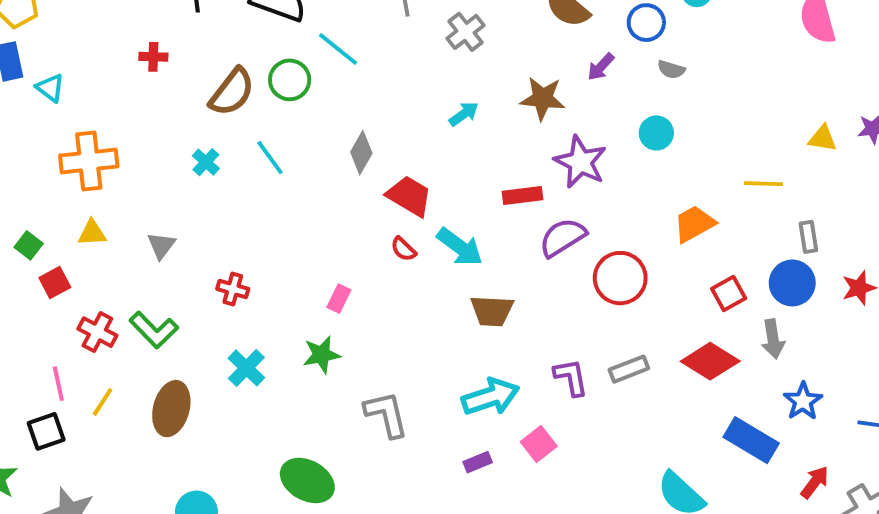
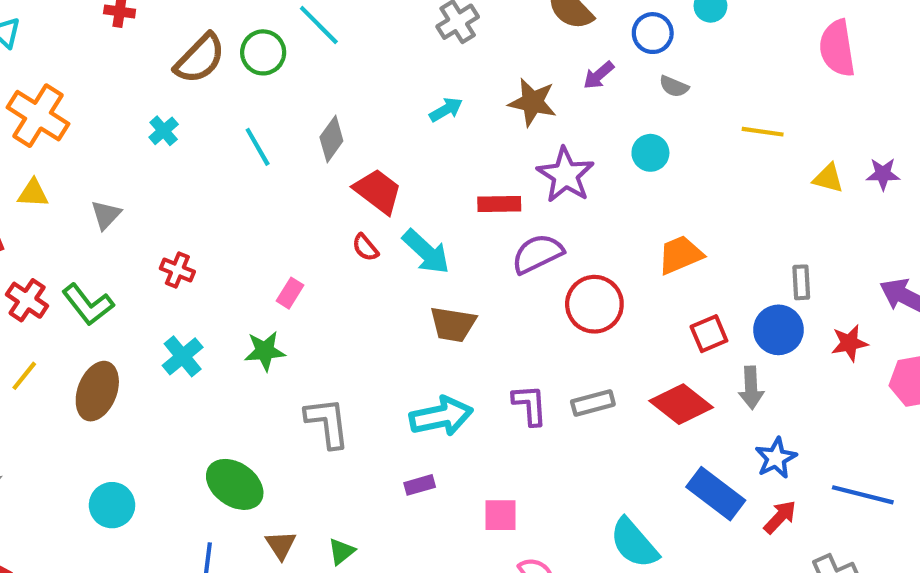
cyan line: (270, 157) -> (258, 147), moved
orange cross: (89, 161) -> (38, 116), turned 32
yellow line: (763, 184) -> (763, 132), moved
pink square: (539, 444) -> (501, 515), moved, turned 32
red arrow: (815, 482) -> (780, 517), moved

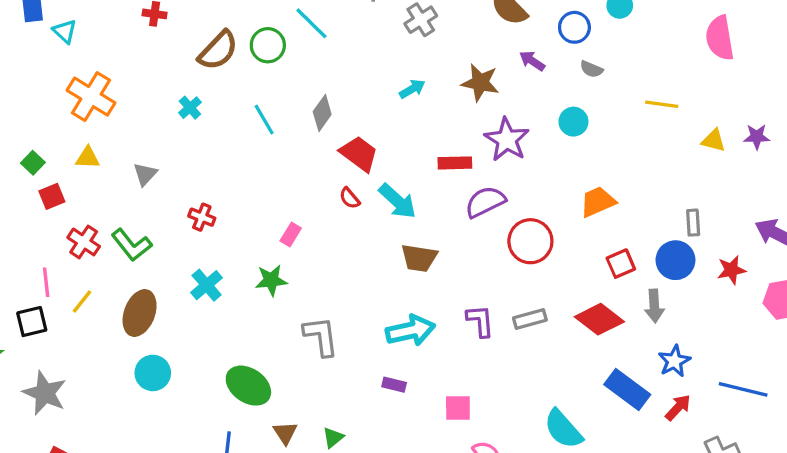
purple arrow: (599, 75) -> (532, 61), turned 75
purple rectangle: (420, 485) -> (394, 385), turned 30
cyan circle: (112, 505) -> (153, 373), moved

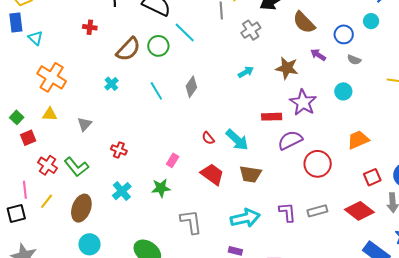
red trapezoid: (359, 154) -> (212, 174), moved

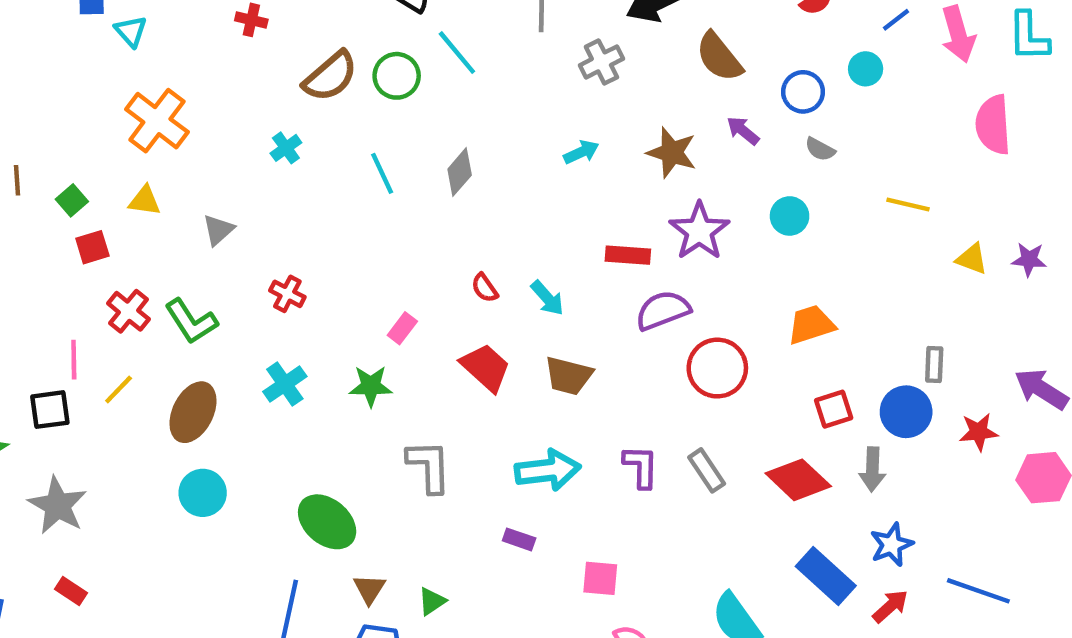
cyan arrow: (237, 140) -> (547, 298), size x0.7
gray rectangle: (317, 211) -> (707, 470), turned 66

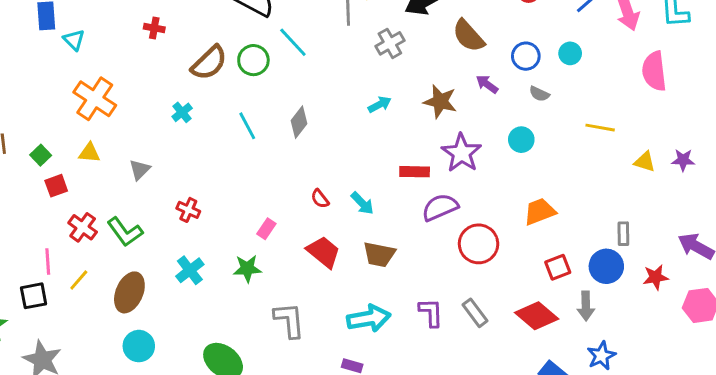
cyan circle: (866, 69) -> (570, 53), moved

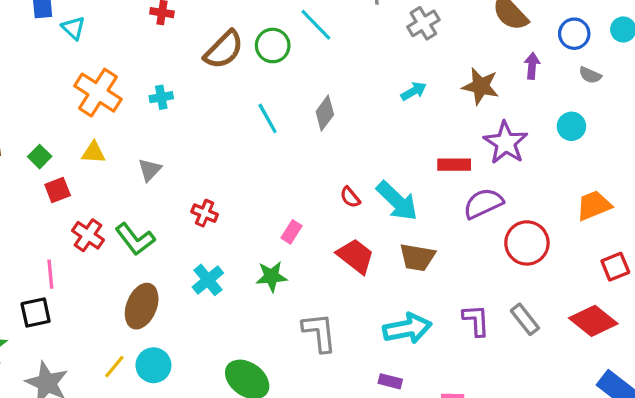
purple arrow: (487, 84) -> (532, 66), turned 60
cyan cross: (182, 112) -> (161, 97), moved, turned 30
cyan arrow: (362, 203) -> (397, 201), size x1.6
yellow line: (79, 280) -> (114, 367), moved

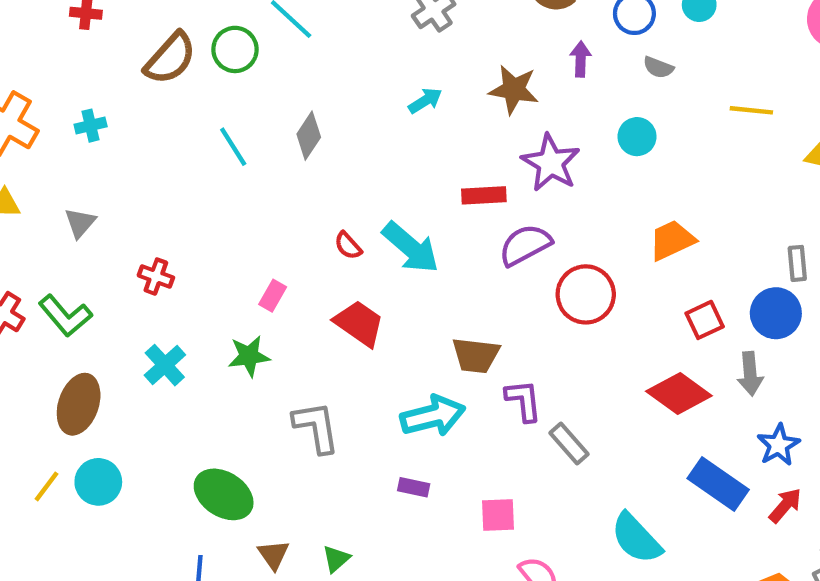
brown trapezoid: (417, 257) -> (476, 355), moved
gray rectangle: (525, 319) -> (569, 444), moved

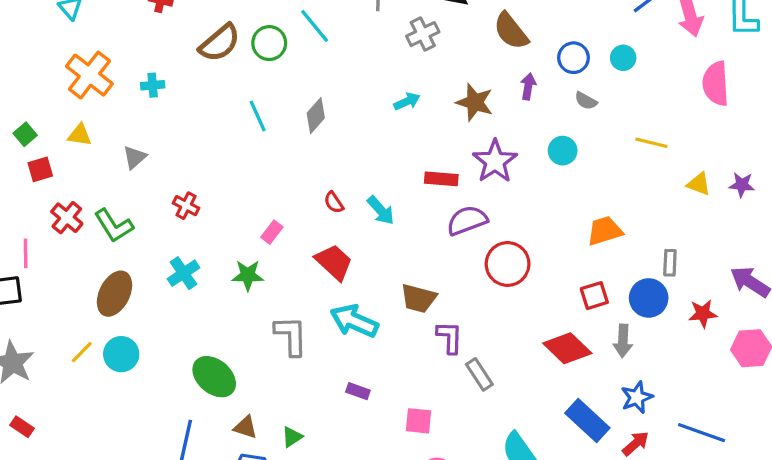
orange trapezoid: (672, 240) -> (605, 231), moved
cyan arrow: (411, 248) -> (381, 210), size x0.7
cyan arrow: (433, 416) -> (354, 321), moved, turned -150
brown triangle: (273, 555) -> (245, 427), turned -45

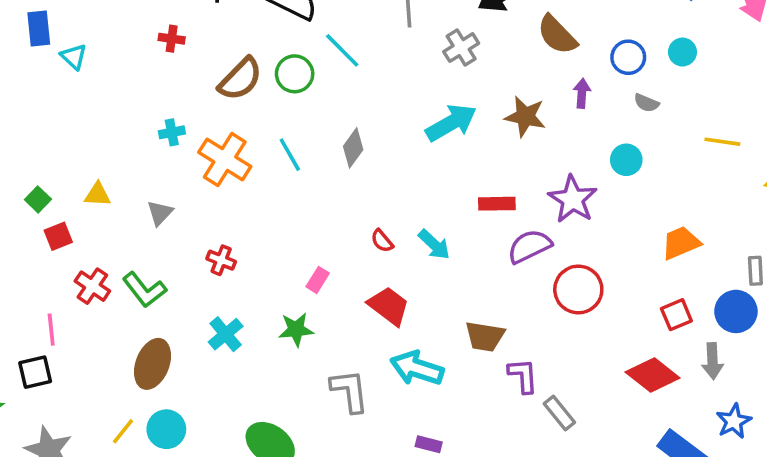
orange cross: (89, 75) -> (225, 159), moved
cyan arrow: (407, 101) -> (451, 123), size x1.8
purple star: (495, 161) -> (573, 199), moved

